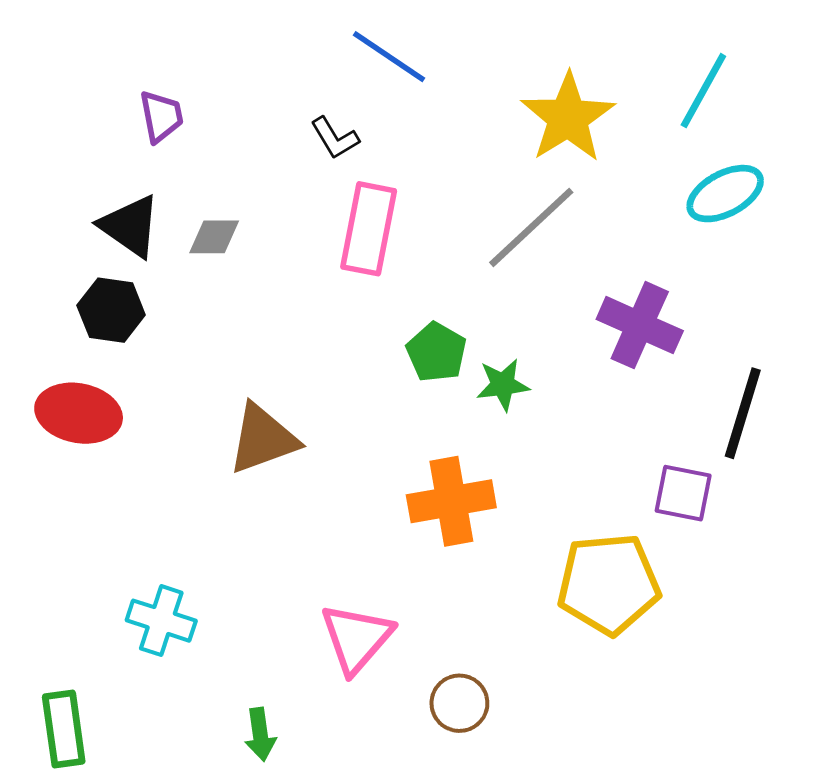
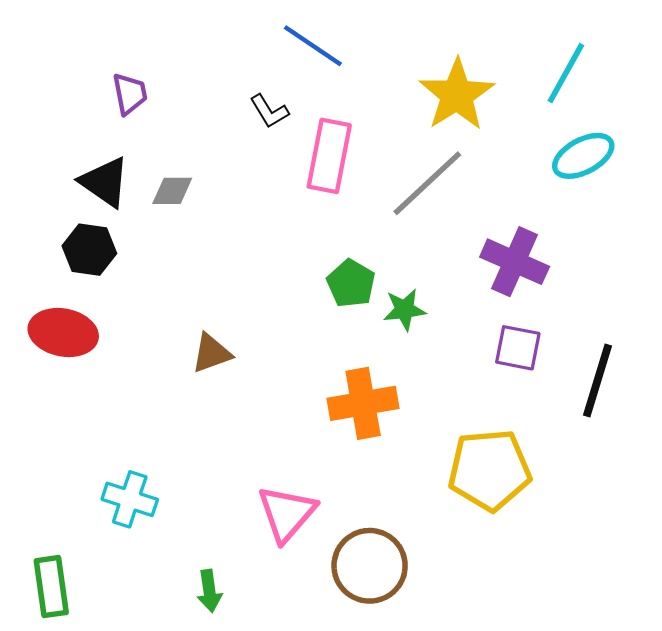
pink rectangle: (369, 229) -> (329, 156), moved
black line: (743, 413) -> (597, 380), moved
brown triangle: (263, 439) -> (211, 353), size x0.7
purple square: (683, 493) -> (518, 348), moved
brown circle: (459, 703) -> (370, 566), size x1.6

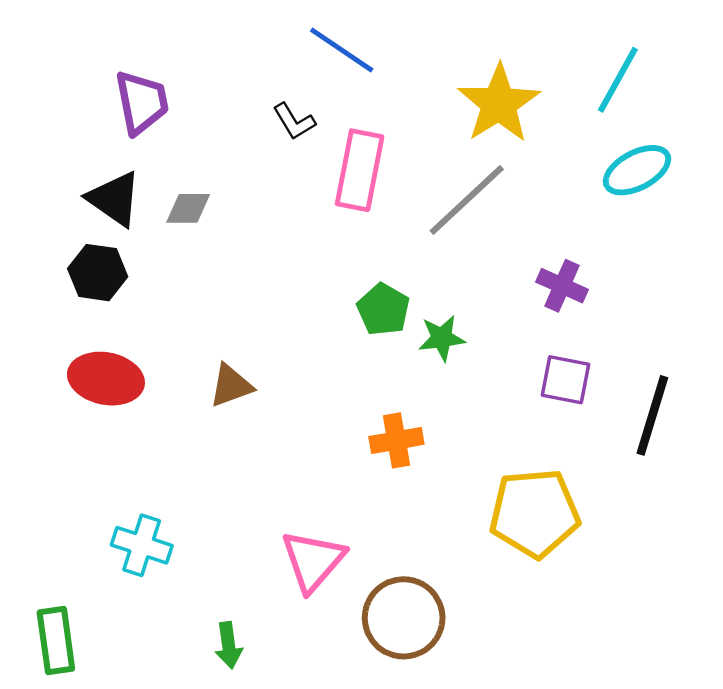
purple trapezoid: (130, 94) -> (142, 102), size x1.4
purple cross: (515, 262) -> (562, 286), size x0.7
red ellipse: (63, 333) -> (106, 379), moved
orange cross: (363, 403) -> (396, 440), size x0.7

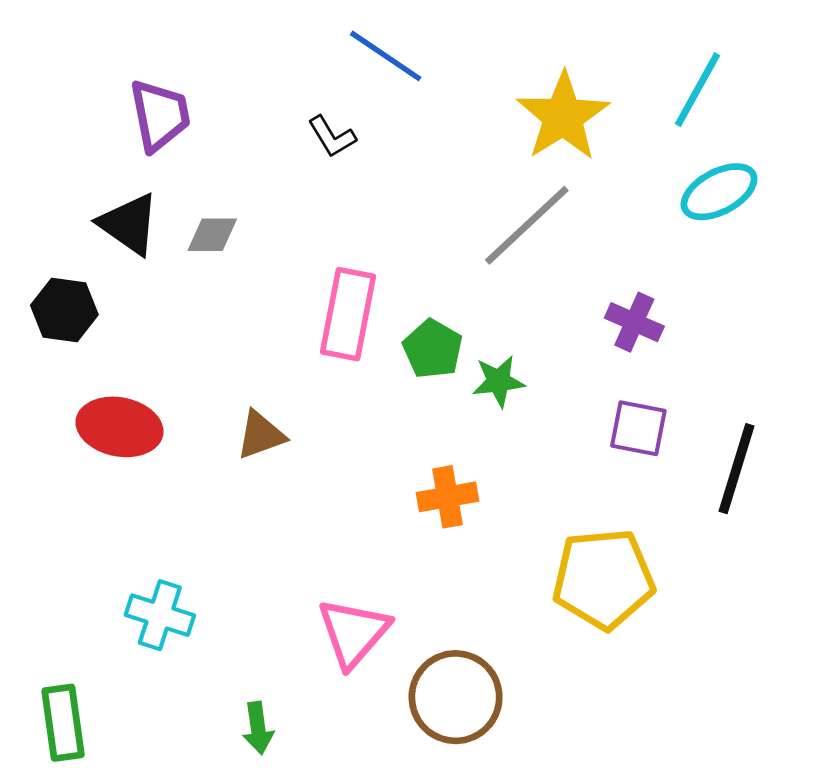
pink rectangle: (360, 170) -> (348, 314), moved
black hexagon: (98, 273) -> (64, 310), moved

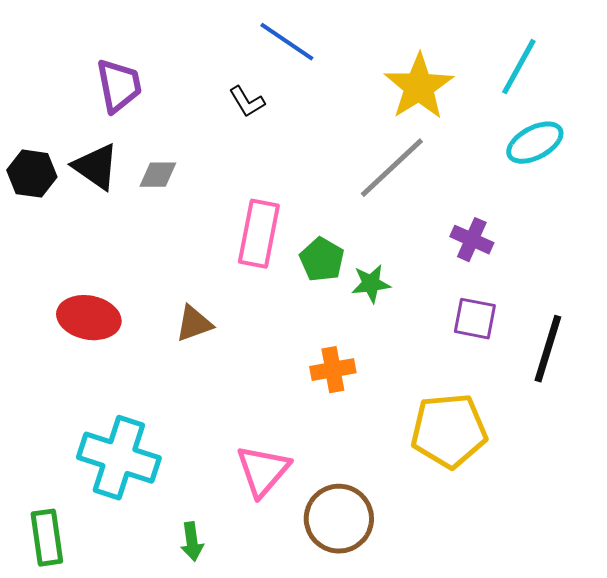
black hexagon: (64, 310) -> (32, 174), moved
cyan cross: (160, 615) -> (119, 458), size x1.6

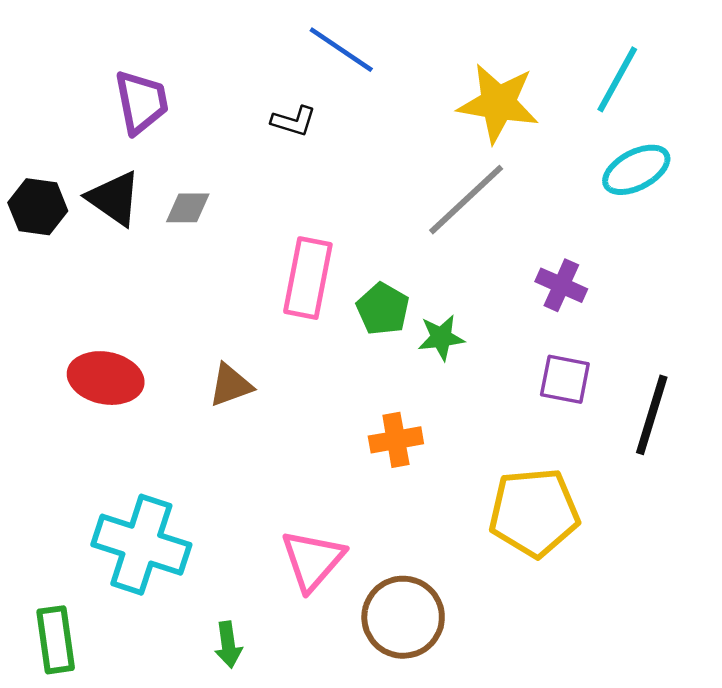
yellow star: (419, 87) -> (498, 103), turned -30
black L-shape: (247, 102) -> (294, 121), turned -42

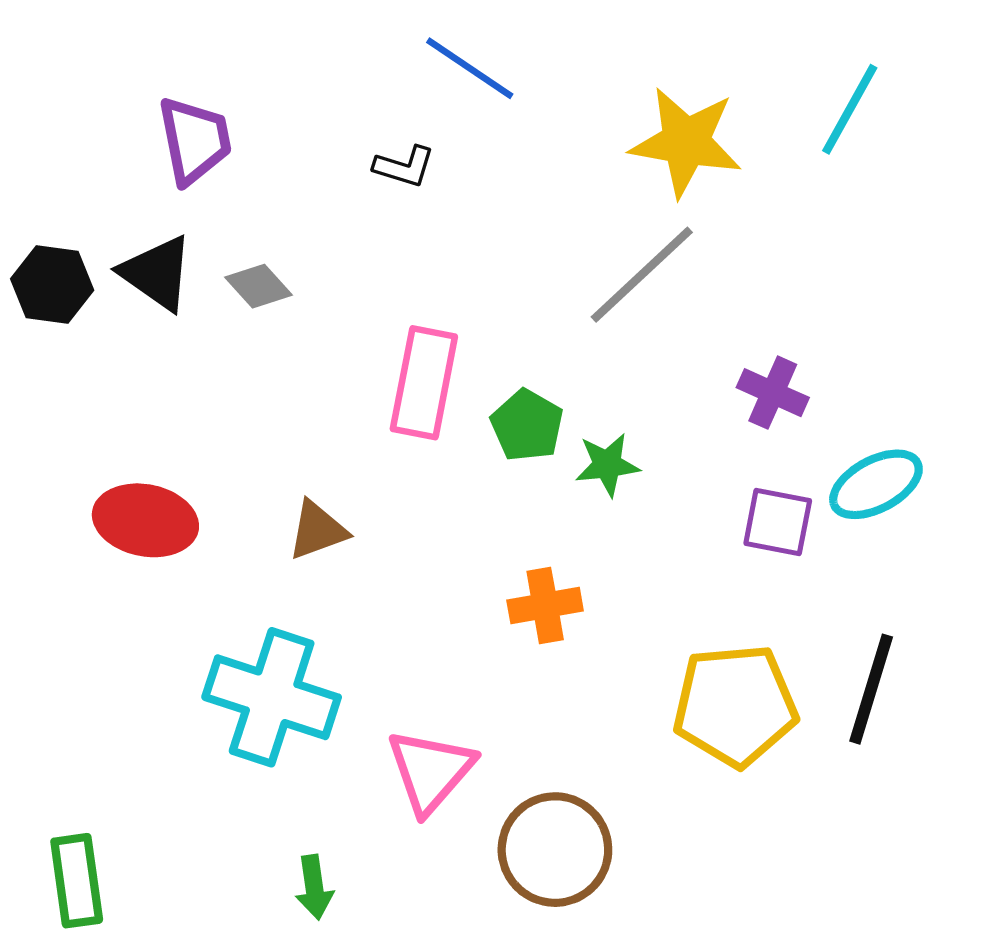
cyan ellipse: (636, 170) -> (876, 484), moved
gray diamond: (188, 208) -> (258, 286), turned 48
black line: (652, 415) -> (871, 689), moved
cyan cross: (141, 545) -> (272, 697), moved

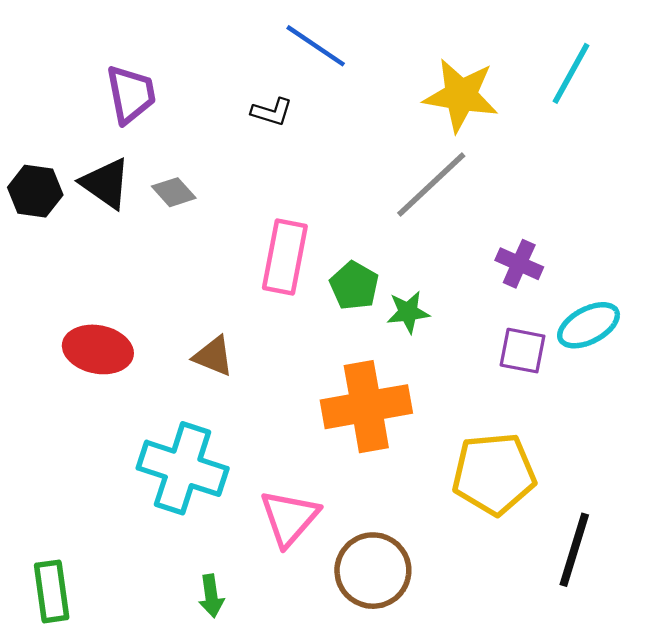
brown triangle: (317, 530) -> (213, 356), turned 42
orange cross: (545, 606) -> (366, 407), size x1.8
black line: (871, 689) -> (574, 550), moved

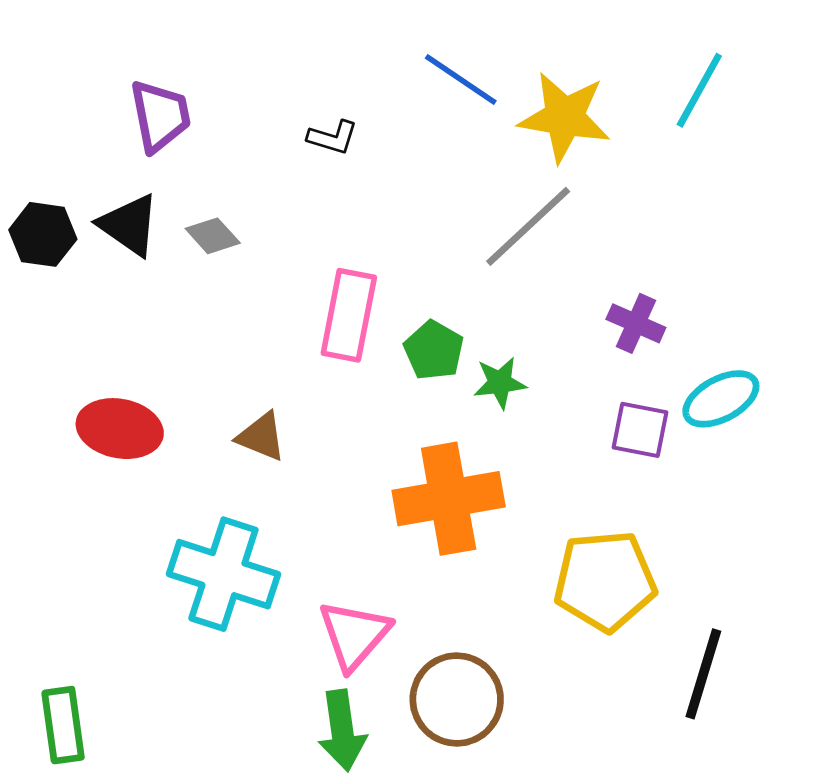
blue line: (316, 46) -> (461, 79), moved
green arrow: (211, 596) -> (342, 731), moved, size x1.5

